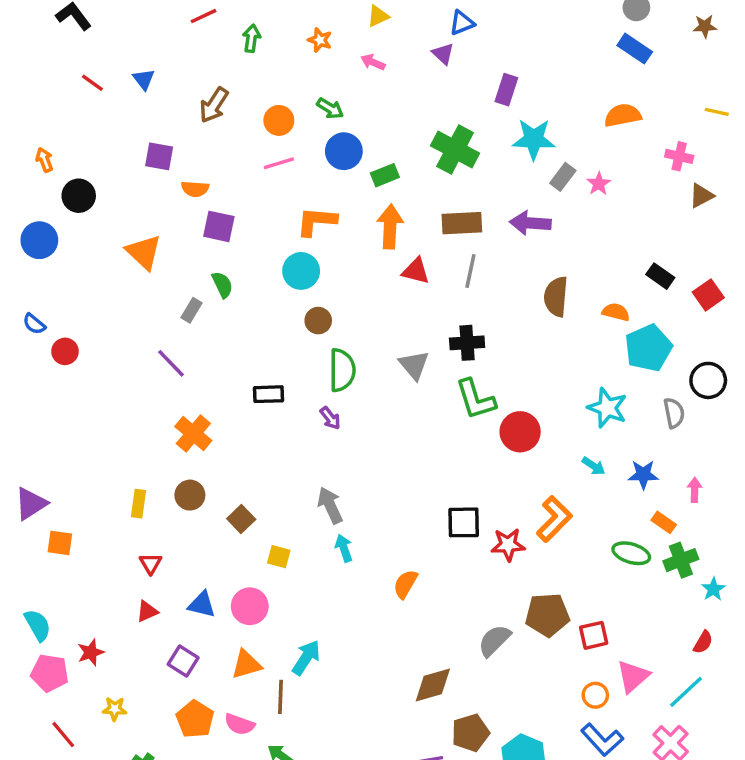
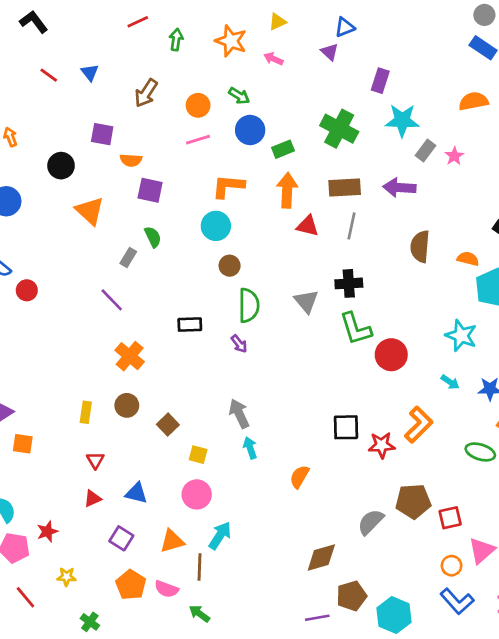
orange star: (320, 40) -> (231, 41), size x1.6
black circle: (79, 196) -> (61, 166), moved
pink circle: (250, 606) -> (197, 494), moved

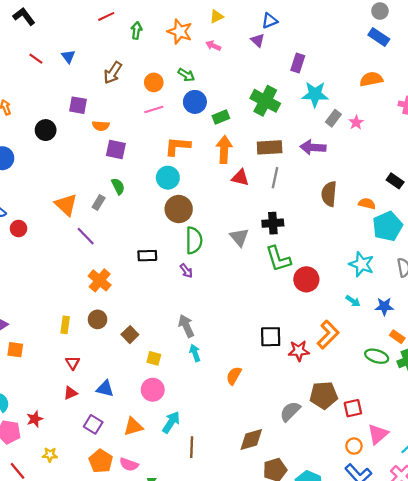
orange triangle: (90, 211) -> (66, 205), moved
brown circle: (230, 266) -> (179, 209), size x1.6
brown line: (199, 567) -> (192, 447), moved

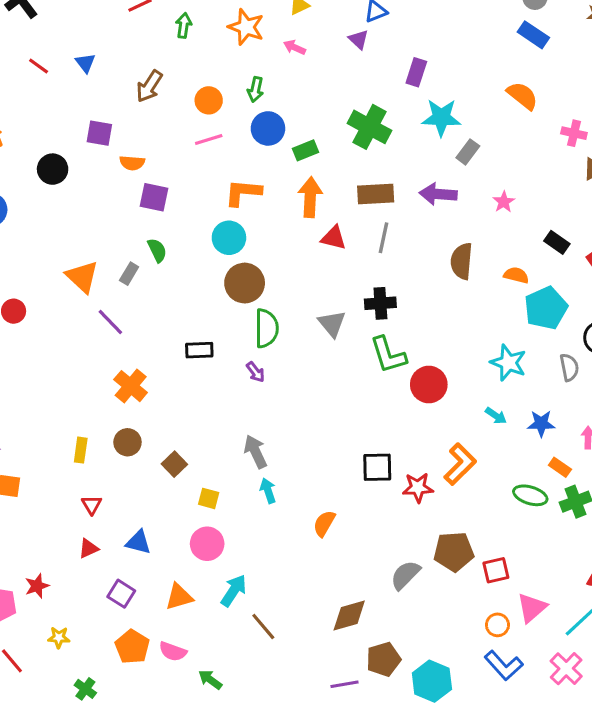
green arrow: (186, 75) -> (256, 89), turned 70
orange semicircle: (371, 79) -> (522, 96), turned 50
pink star: (356, 122) -> (504, 202), moved
brown line: (192, 447) -> (263, 626), turned -42

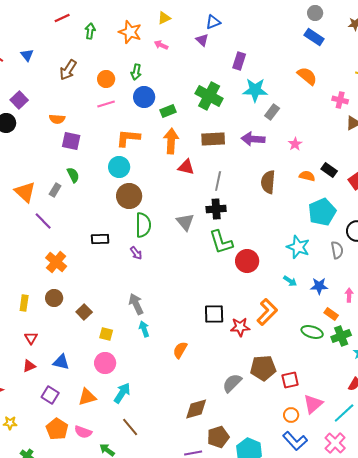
purple square: (99, 133) -> (19, 100), moved, turned 36
gray line: (384, 238) -> (218, 181), moved
orange semicircle: (516, 275) -> (307, 176), moved
brown line: (263, 626) -> (130, 427), moved

